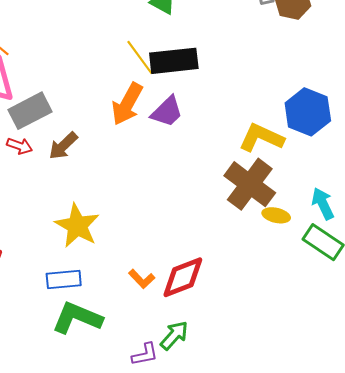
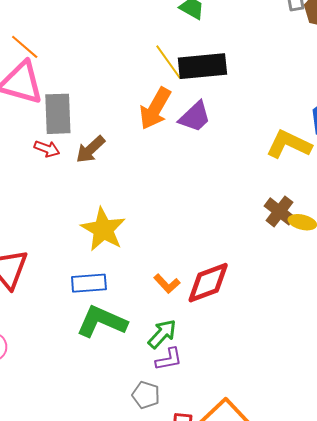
gray rectangle: (30, 111) -> (58, 114), turned -66
brown cross: (250, 184) -> (280, 211), moved, size x0.6
green arrow: (174, 335) -> (162, 334), moved

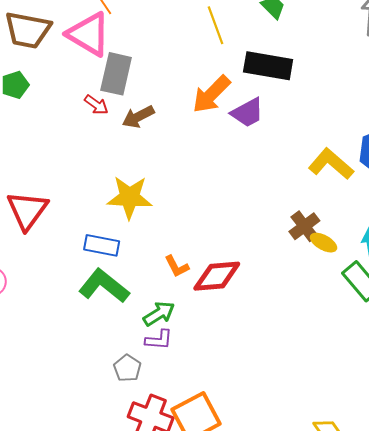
yellow line: (168, 62) -> (216, 25), moved
yellow star: (103, 229) -> (130, 197), turned 30

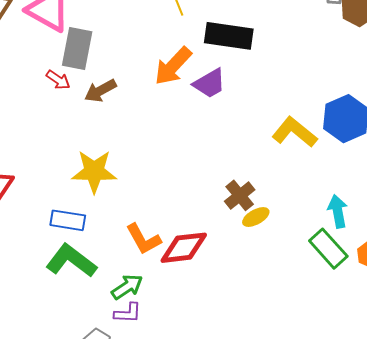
brown cross: (304, 226) -> (240, 195), moved
yellow ellipse: (324, 243) -> (256, 217), moved, turned -56
orange L-shape: (177, 266) -> (143, 239), size x1.4

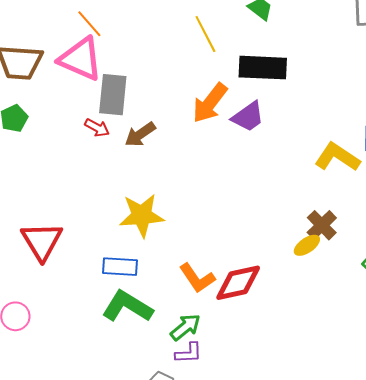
brown cross: (240, 195) -> (322, 225), moved

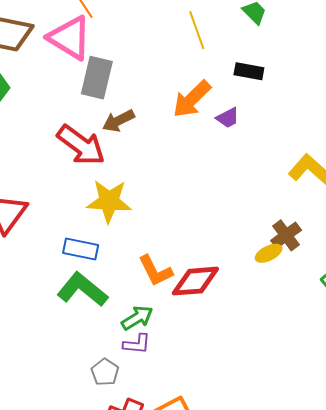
black rectangle: (263, 68) -> (249, 71), size x0.6
purple trapezoid: (248, 117) -> (228, 118), size x0.7
red arrow: (97, 128) -> (81, 145), moved, size x2.0

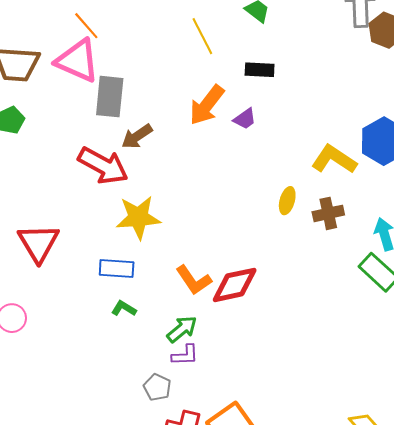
brown cross: (286, 235) -> (328, 213), moved, turned 32
yellow ellipse: (269, 253) -> (287, 201), moved, turned -40
green L-shape: (82, 290) -> (124, 308), size x0.5

